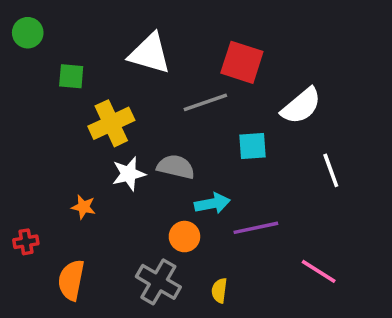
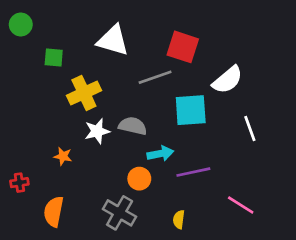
cyan square: (252, 146) -> (191, 110), size x1.5
yellow semicircle: (219, 291) -> (179, 219), moved

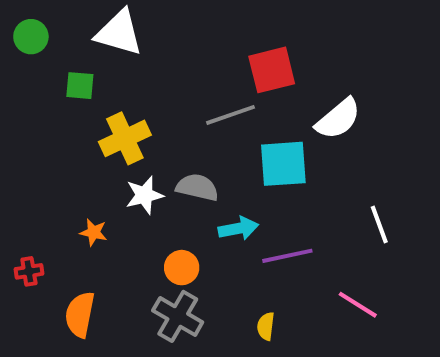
white triangle: (113, 40) -> (119, 33), moved
red square: (183, 47) -> (272, 70), turned -32
white line: (250, 129) -> (379, 224), moved
orange circle: (139, 179) -> (182, 268), moved

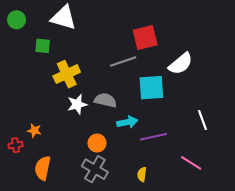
orange star: (94, 232) -> (34, 131), moved

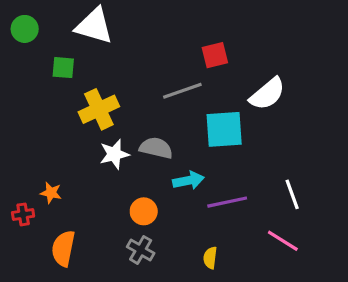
red square: (145, 38) -> (215, 55), size x0.7
white line: (203, 120) -> (292, 194), moved
gray cross: (95, 169) -> (141, 250), size x0.7

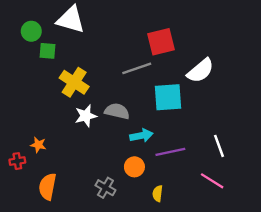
green circle: (25, 29) -> (31, 31), moved
red square: (215, 55) -> (161, 42), size x1.4
yellow cross: (99, 109) -> (74, 82), turned -32
orange circle: (144, 211) -> (134, 167), moved

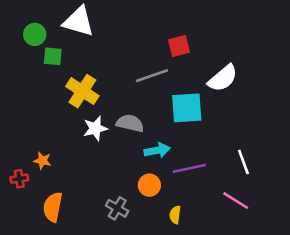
red square: (161, 42) -> (179, 46), size x0.7

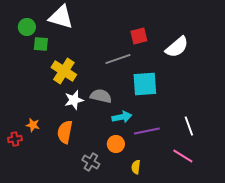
white semicircle: (223, 78) -> (177, 47), moved
orange semicircle: (53, 207) -> (65, 132), moved

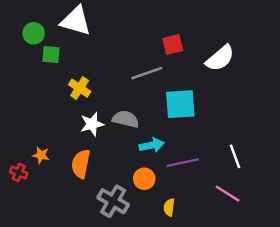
yellow cross: (64, 71) -> (80, 88), size x0.7
red cross: (15, 139) -> (19, 173), turned 32
gray cross: (91, 162) -> (113, 201), size x1.4

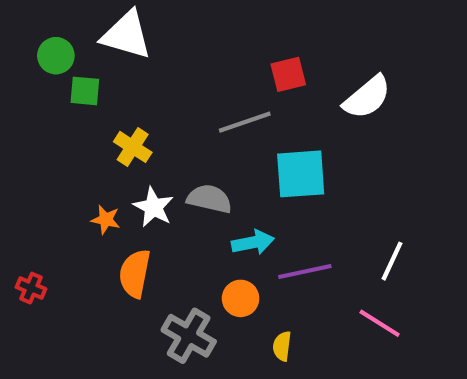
white star: (92, 124) -> (153, 207), turned -30
orange star: (41, 155) -> (106, 220), moved
white line: (235, 156) -> (392, 261), turned 45

